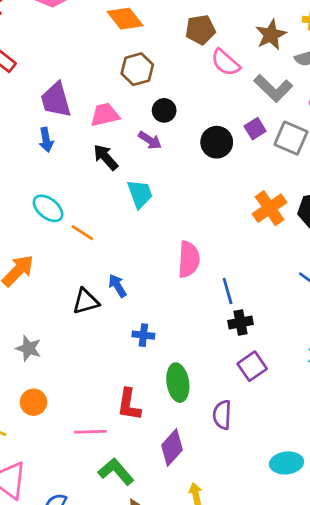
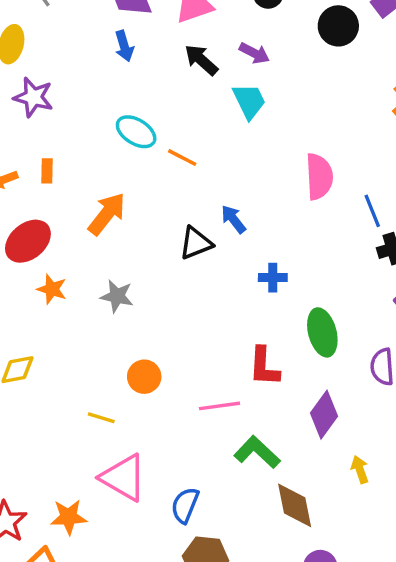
purple arrow: (150, 140) -> (254, 53), moved
gray star: (29, 348) -> (117, 296), moved

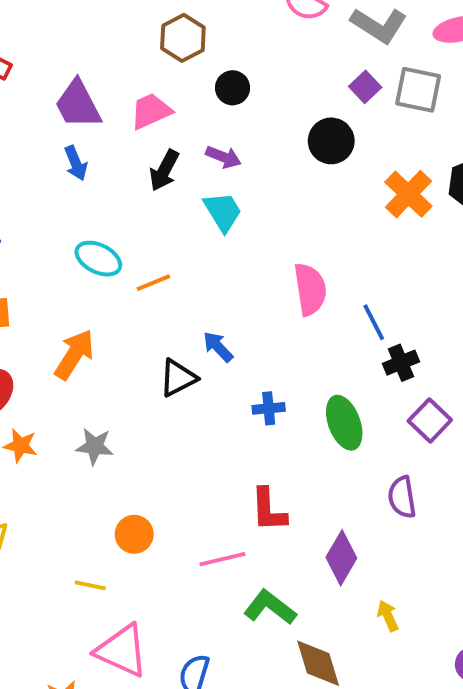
black circle: (338, 26) -> (331, 141), moved
black arrow: (201, 60) -> (164, 170), turned -99
orange line: (182, 158) -> (153, 283), turned -44
green ellipse: (322, 332) -> (344, 423), moved

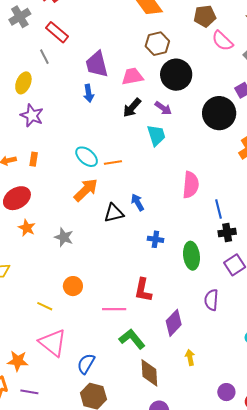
black circle: (233, 88) -> (176, 75), size x1.8
black circle: (331, 141) -> (219, 113), size x1.4
cyan ellipse: (98, 259) -> (87, 157), moved
orange arrow: (74, 355) -> (86, 190), moved

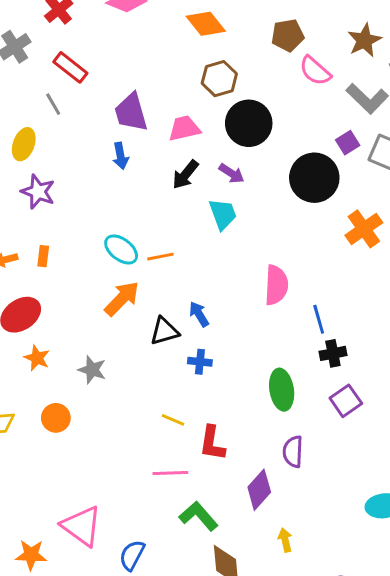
blue cross: (155, 239) -> (200, 362), moved
orange circle: (73, 286) -> (56, 418), moved
purple semicircle: (211, 300) -> (293, 452), moved
yellow line: (45, 306) -> (173, 420), moved

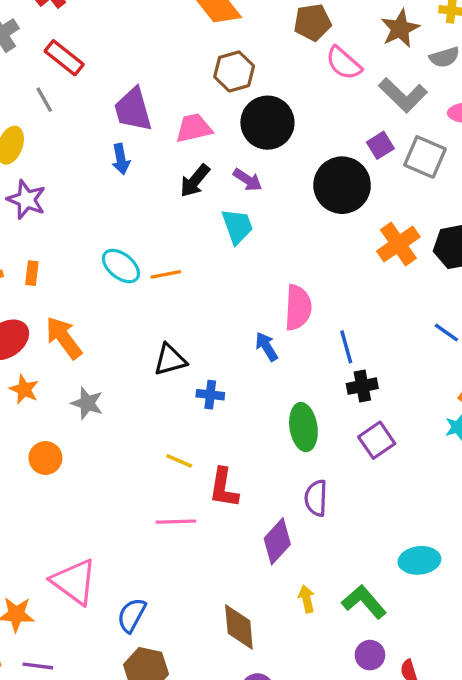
orange arrow: (122, 299) -> (64, 338), moved, turned -81
blue arrow: (199, 314) -> (267, 347), moved
green L-shape: (199, 516) -> (364, 602), moved

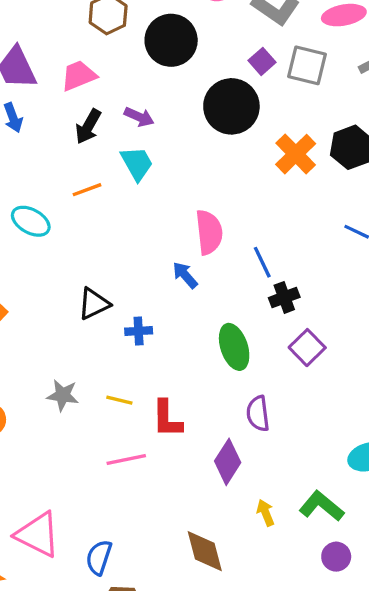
black circle: (267, 123) -> (171, 40), moved
orange line: (166, 274) -> (87, 190), moved
gray star: (87, 403) -> (63, 395), moved

